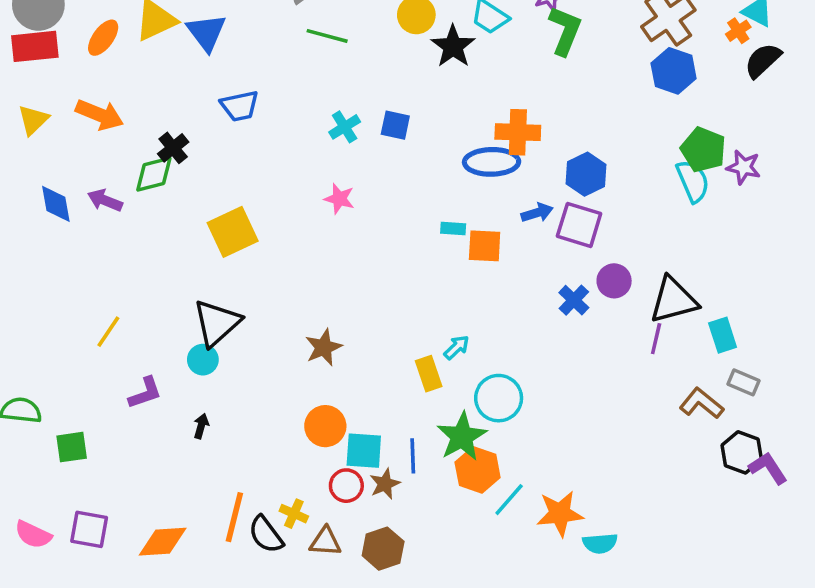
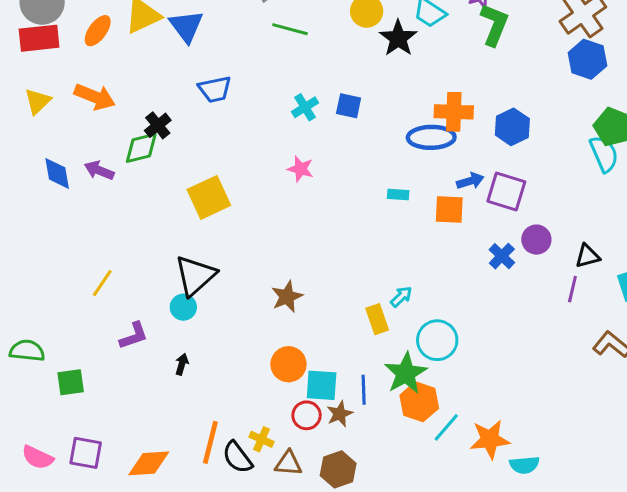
blue hexagon: (586, 174) -> (512, 127), moved
orange square: (485, 246) -> (449, 209), moved
black triangle: (674, 300) -> (587, 256), size x0.6

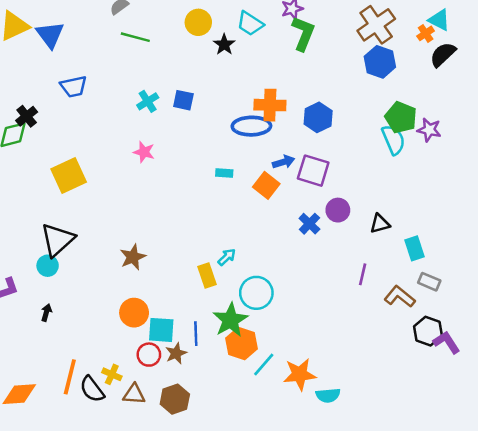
black star: (398, 38) -> (224, 45), size x0.7
orange square: (449, 209) -> (266, 185), turned 35
purple line: (572, 289) -> (363, 274), moved

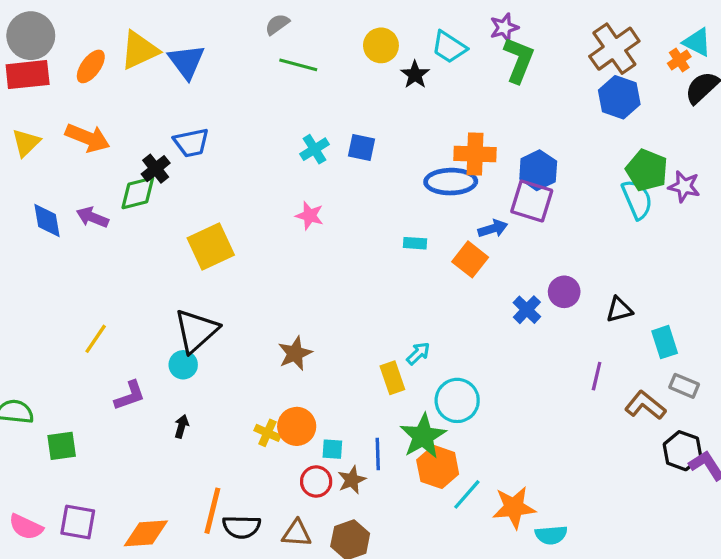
blue trapezoid: (74, 87) -> (191, 143), moved
purple square: (313, 171) -> (532, 201), moved
cyan square: (161, 330) -> (332, 449), size x0.6
yellow cross: (112, 374) -> (267, 433), moved
black semicircle: (92, 389) -> (242, 527), turned -52

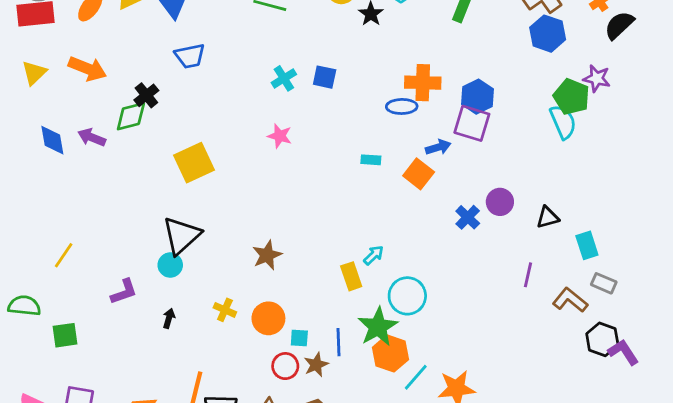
blue trapezoid: (191, 143) -> (190, 56), moved
blue ellipse: (451, 182) -> (402, 106), size x0.7
purple star: (684, 186) -> (597, 78), moved
yellow line: (96, 339) -> (64, 255), moved
yellow cross: (267, 433) -> (225, 310), moved

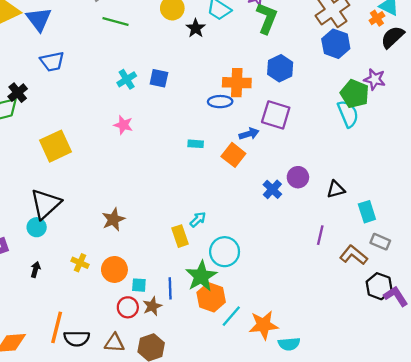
blue hexagon: (477, 97) -> (280, 68), moved

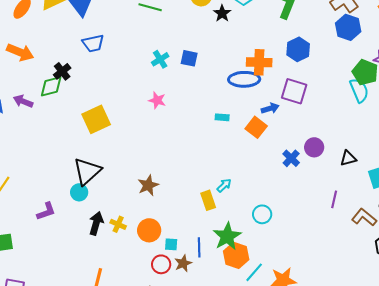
blue ellipse: (220, 102) -> (244, 79), size x1.4
cyan circle: (225, 252) -> (262, 214), moved, size x0.7
black arrow: (35, 269) -> (96, 223), moved, size x1.6

